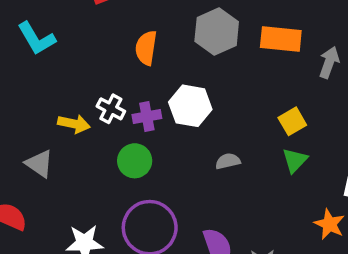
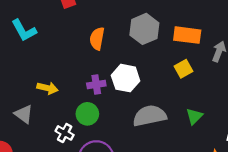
white cross: (111, 109) -> (65, 133), moved
yellow square: (292, 121) -> (183, 69), moved
gray semicircle: (228, 161) -> (150, 116), size x2.0

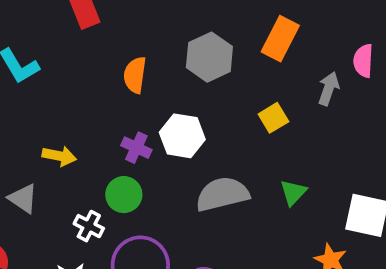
orange rectangle: (187, 35) -> (280, 39), moved, turned -68
purple cross: (96, 84) -> (136, 148), turned 36

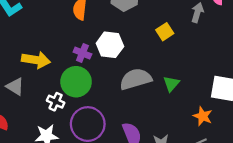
yellow arrow: (59, 156) -> (36, 60), size x1.4
green triangle: (293, 192) -> (171, 84), moved
green circle: (124, 195) -> (76, 82), size x1.4

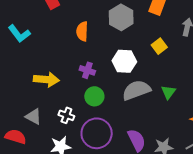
white hexagon: (110, 45) -> (124, 61), moved
green circle: (76, 82) -> (94, 96), moved, size x0.7
gray triangle: (15, 87) -> (33, 117), moved

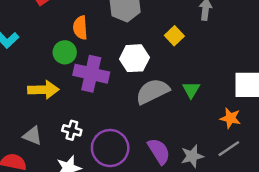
purple cross: (87, 70) -> (91, 74), size x1.8
green circle: (94, 96) -> (65, 52), moved

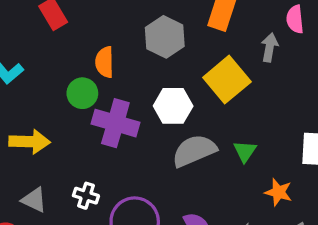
yellow square: (174, 36) -> (227, 80), size x1.8
yellow arrow: (43, 90) -> (30, 142), moved
orange star: (230, 118) -> (278, 192), moved

